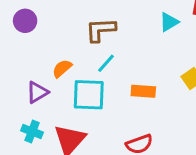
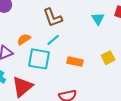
cyan triangle: (169, 22) -> (98, 19), turned -40
brown L-shape: (101, 30) -> (53, 18), turned -115

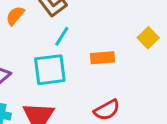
orange semicircle: (24, 39) -> (15, 16), moved

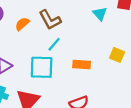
yellow square: (148, 38) -> (117, 55), turned -32

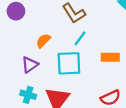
orange semicircle: (22, 24) -> (43, 41), moved

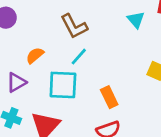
orange rectangle: (110, 57) -> (109, 97), moved, turned 60

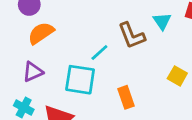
brown L-shape: (74, 26) -> (132, 36), moved
orange semicircle: (35, 55) -> (41, 33), moved, size x1.4

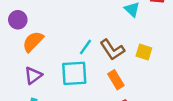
brown L-shape: (132, 36) -> (112, 50), moved
yellow square: (177, 76) -> (144, 52), moved

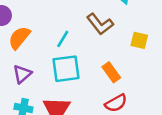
cyan line: (85, 47) -> (63, 39), moved
brown L-shape: (112, 50) -> (100, 24), moved

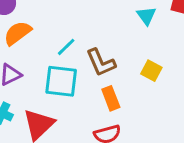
brown L-shape: (100, 24) -> (101, 63), moved

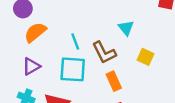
cyan triangle: (146, 16) -> (126, 28), moved
cyan line: (66, 47) -> (75, 41), turned -63

